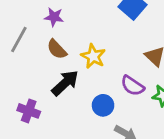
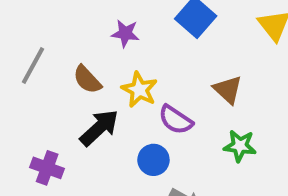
purple star: (54, 17) -> (125, 33), moved
purple semicircle: (132, 86) -> (176, 120), moved

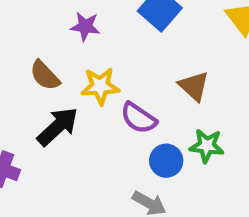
yellow star: (139, 90) -> (100, 86), turned -30
blue circle: (153, 160) -> (166, 161), moved

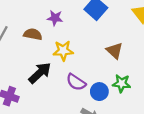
brown semicircle: (45, 75) -> (33, 34), moved, turned 144
purple semicircle: (139, 118) -> (76, 82), moved

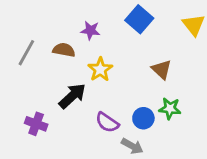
yellow star: (63, 51) -> (100, 69), turned -30
purple semicircle: (76, 82) -> (107, 122), moved

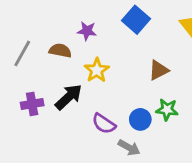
brown triangle: (162, 69) -> (159, 70), turned 50
purple cross: (36, 124) -> (32, 104), moved, turned -30

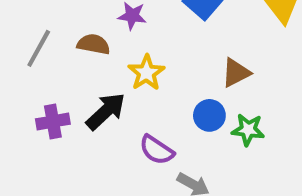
blue circle: (140, 119) -> (209, 115), moved

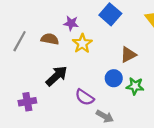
yellow star: (146, 73) -> (82, 43), moved
purple cross: (53, 122) -> (27, 102), moved

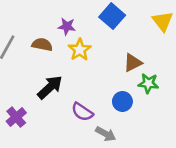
blue circle: (114, 78) -> (122, 101), moved
green star: (135, 86) -> (148, 83), moved
purple cross: (27, 102) -> (16, 117), turned -30

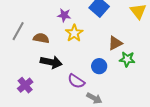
brown semicircle: (42, 45) -> (41, 38), moved
black arrow: (50, 87) -> (51, 62), turned 55
blue circle: (122, 101) -> (99, 66), moved

